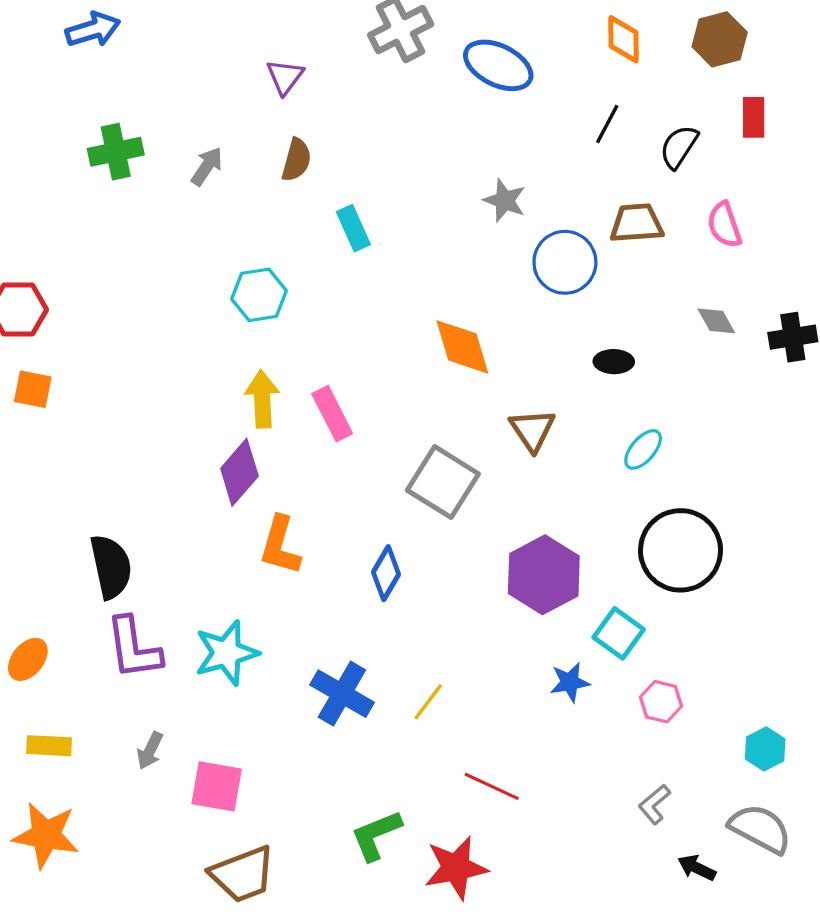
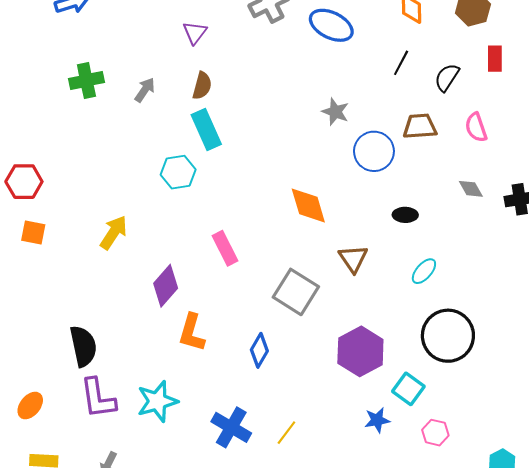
cyan rectangle: (353, 228) -> (206, 129), moved, size x1.4
yellow arrow: (262, 399) -> (114, 233), moved, turned 36

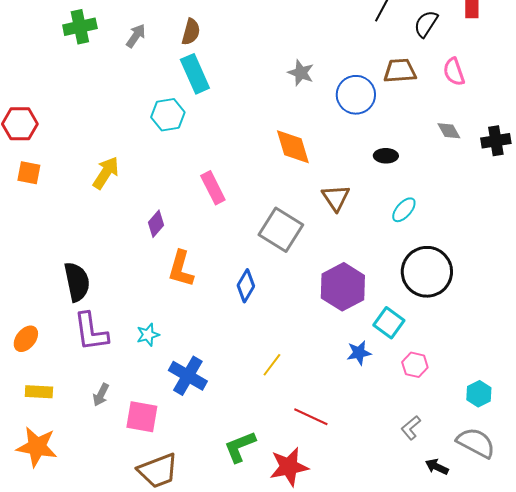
gray star: (335, 112) -> (301, 73), moved
purple diamond: (166, 286) -> (156, 224), size x0.7
cyan star: (157, 401) -> (148, 335), size x0.6
blue cross: (231, 427) -> (188, 376), moved

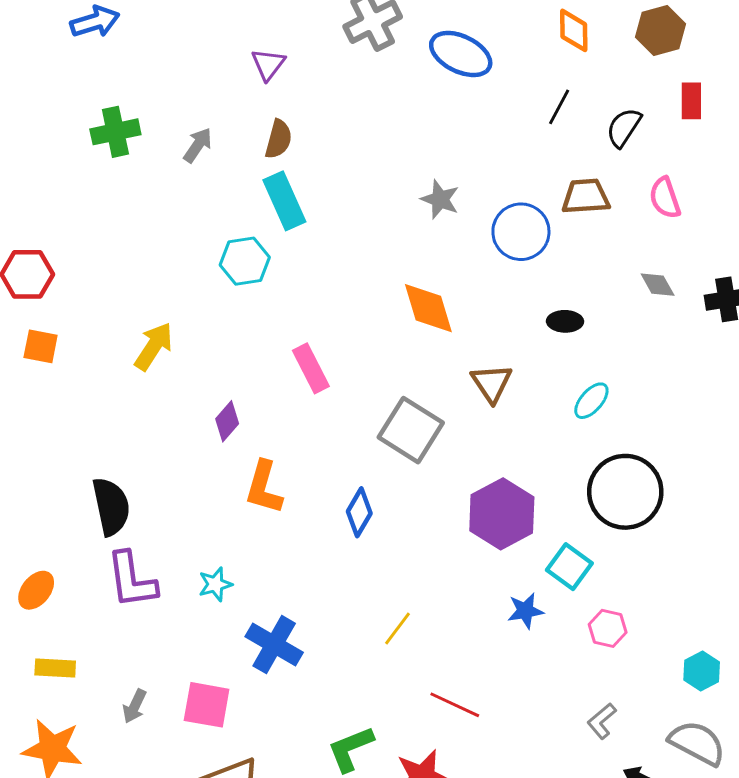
gray arrow: (101, 395) -> (135, 706), moved

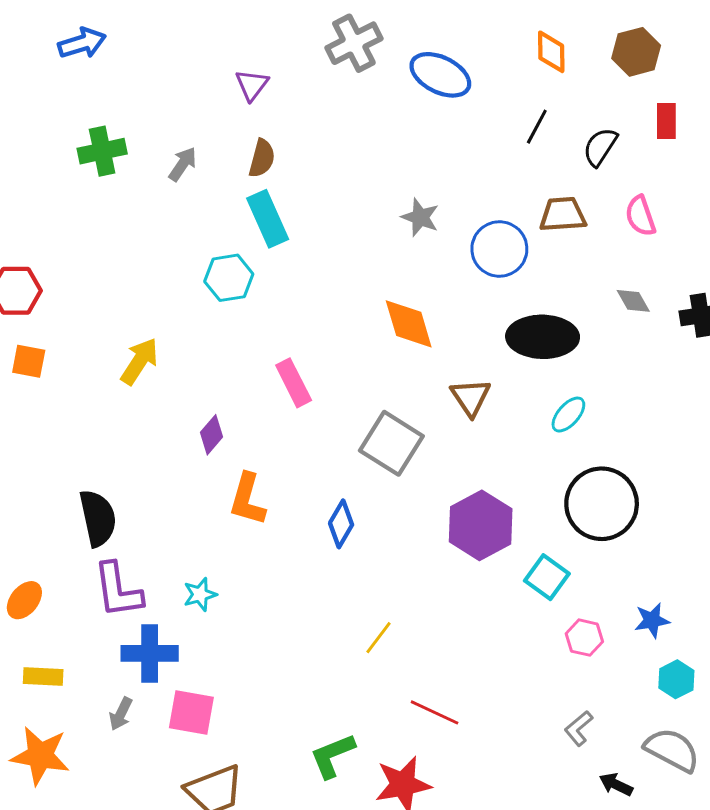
black ellipse: (565, 321) -> (543, 337), size x2.0
blue star: (525, 611) -> (652, 620), moved
blue cross: (274, 645) -> (150, 653), moved, turned -30

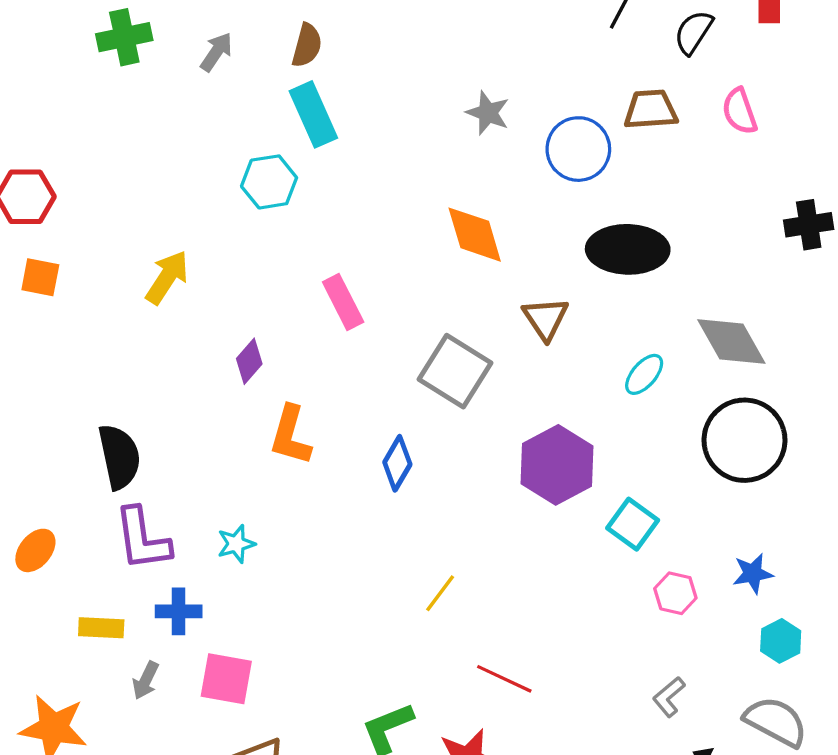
gray diamond: (633, 301) -> (731, 342), moved, size x1.8
cyan ellipse: (568, 415) -> (644, 374), moved
black circle: (602, 504) -> (745, 440), moved
blue cross: (150, 653) -> (179, 611), size x0.7
yellow rectangle: (43, 676) -> (101, 628), moved

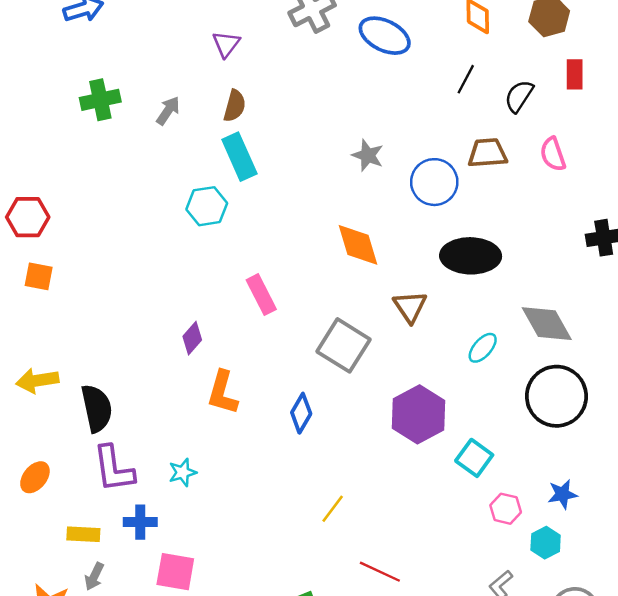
yellow arrow: (167, 277) -> (37, 380), moved, turned -132
cyan hexagon: (781, 641) -> (546, 543), moved
gray arrow: (146, 680) -> (94, 576), moved

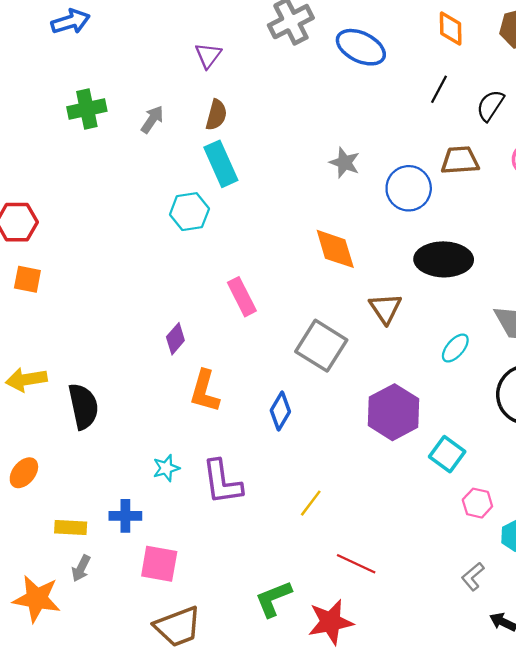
purple L-shape: (114, 469) -> (222, 482), moved

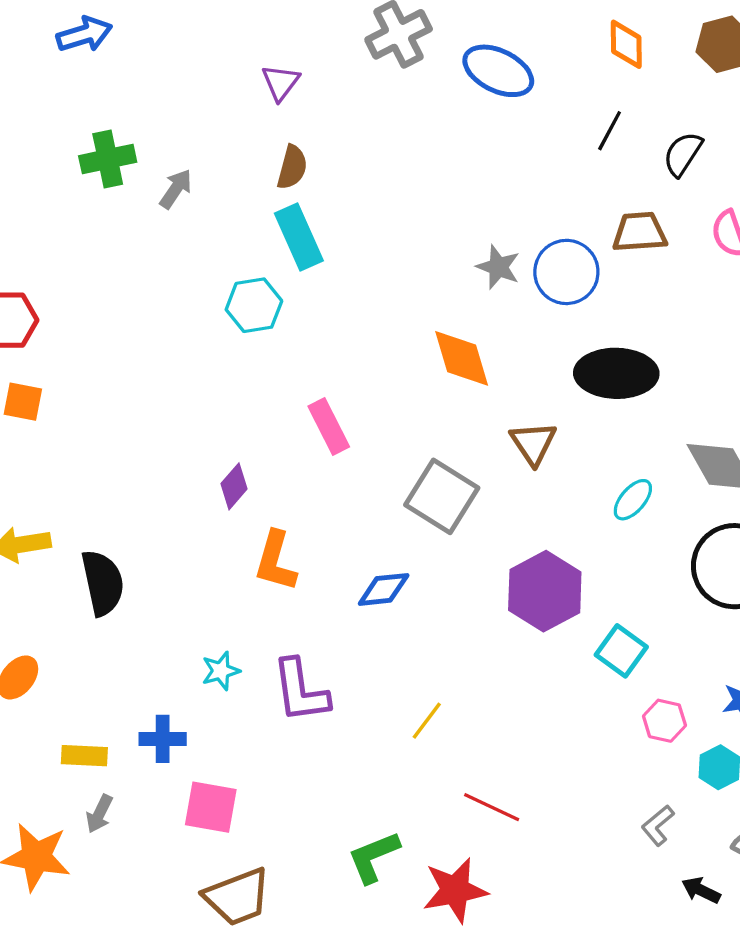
gray arrow: (152, 119) -> (176, 189), moved
gray star: (345, 163) -> (498, 267), moved
blue diamond: (280, 411) -> (384, 589), turned 54

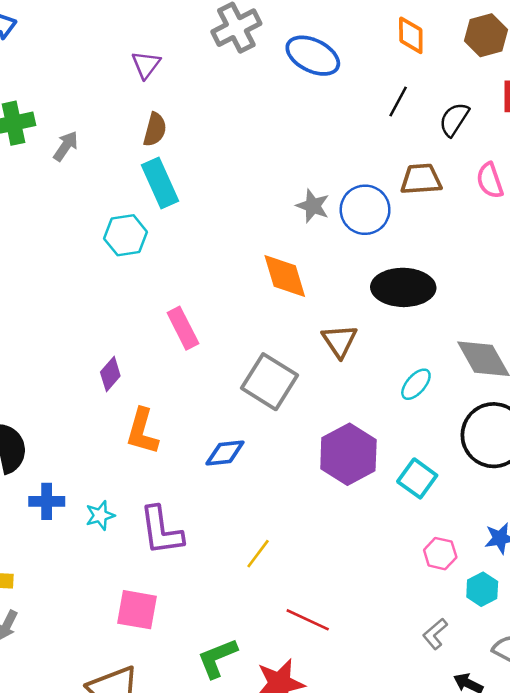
cyan square: (621, 651) -> (417, 478), moved
blue cross: (163, 739) -> (47, 501), moved
pink square: (211, 807) -> (137, 610), moved

